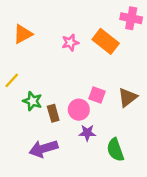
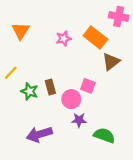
orange triangle: (23, 34) -> (21, 31), turned -30
brown triangle: (128, 97) -> (111, 62), moved
brown rectangle: (53, 113) -> (50, 87), moved
green semicircle: (115, 150) -> (104, 135), turned 130

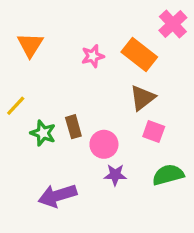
pink cross: (119, 17) -> (173, 24), turned 36
brown triangle: (111, 62) -> (142, 98), moved
pink square: (88, 86) -> (154, 131), moved
green semicircle: (104, 135) -> (168, 175), moved, turned -35

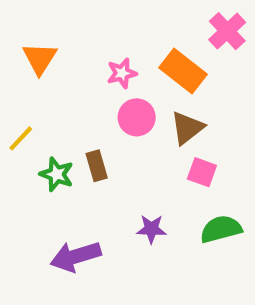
pink circle: (104, 144) -> (137, 117), moved

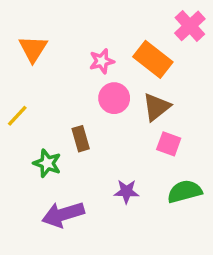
green star: (57, 174) -> (47, 163), moved

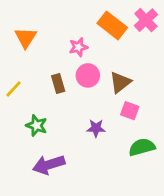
orange rectangle: (153, 59) -> (112, 25), moved
brown rectangle: (81, 139) -> (58, 84), moved
purple star: (126, 191) -> (96, 128), moved

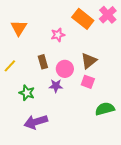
pink circle: (88, 75) -> (65, 69), moved
pink square: (130, 111) -> (88, 82), moved
purple star: (96, 128) -> (56, 86), moved

